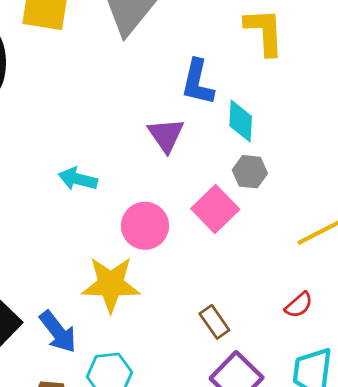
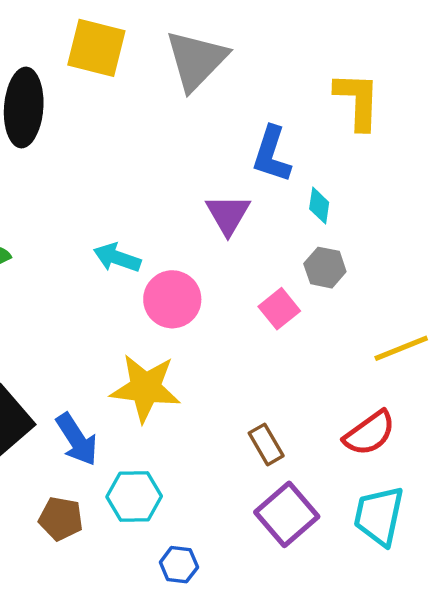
cyan diamond: (241, 121) -> (319, 206), size x0.7
pink square: (215, 209) -> (279, 309), size x0.7
pink circle: (145, 226) -> (172, 299), moved
red semicircle: (299, 305) -> (369, 433), size x1.5

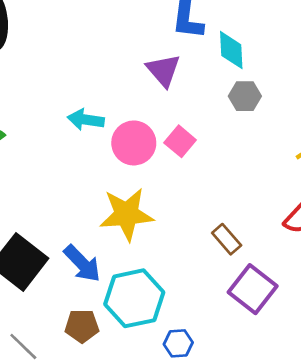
cyan diamond: (319, 206) -> (231, 50), size x1.4
pink square: (279, 309) -> (180, 141), moved
cyan hexagon: (134, 497) -> (134, 298), size x1.4

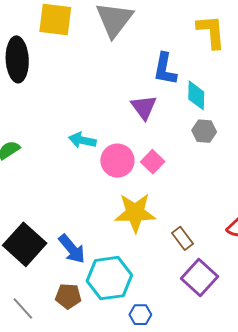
yellow star: (127, 214) -> (135, 213), moved

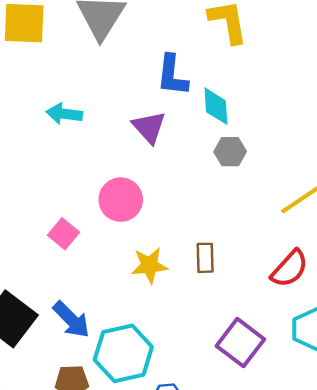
cyan arrow: (82, 140) -> (64, 114), moved
pink square: (153, 162) -> (63, 234), moved
yellow star: (135, 213) -> (149, 265), size x0.7
brown rectangle: (182, 238) -> (205, 258), moved, turned 40

